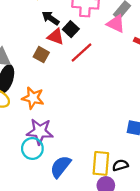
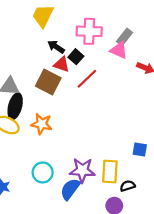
brown square: (41, 55) -> (48, 82), size x1.6
purple star: (40, 132) -> (82, 170), moved
yellow rectangle: (101, 163) -> (110, 171), moved

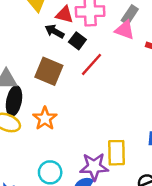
red triangle: (62, 64) -> (64, 15), moved
orange star: (42, 124) -> (45, 118), turned 30
yellow rectangle: (110, 171) -> (117, 153), moved

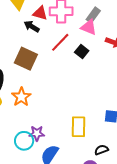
black square: (77, 41) -> (82, 52), moved
red line: (92, 64) -> (60, 42), moved
purple star: (94, 167) -> (37, 133), moved, size x0.7

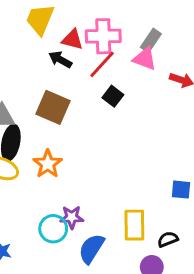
red line: (60, 42) -> (102, 64), moved
black square: (82, 52) -> (113, 96), moved
yellow rectangle: (79, 127) -> (134, 225), moved

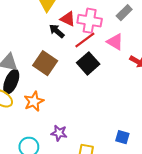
gray rectangle: (151, 41) -> (124, 13), moved
black square: (113, 96) -> (88, 63), size x1.5
purple star: (72, 217) -> (59, 133), moved

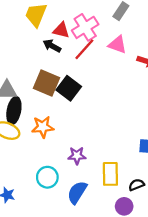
pink cross: (90, 21) -> (85, 27), turned -30
black square: (88, 63) -> (69, 88), moved
orange star: (34, 101) -> (43, 127), turned 30

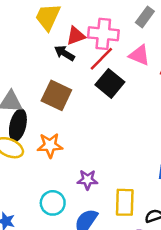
pink cross: (85, 27) -> (103, 34), turned 35
red triangle: (61, 30) -> (76, 36), turned -36
black square: (69, 88) -> (110, 83), moved

